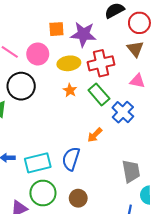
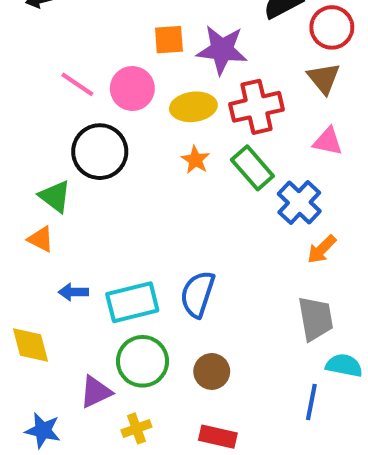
orange arrow: (95, 135) -> (322, 249), moved
cyan semicircle: (146, 195) -> (344, 365), turned 102

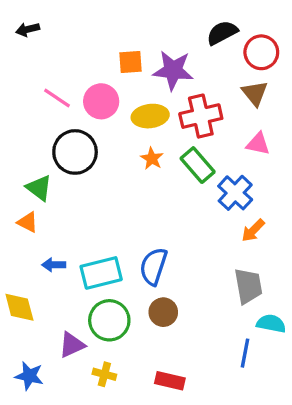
brown circle: (212, 371) -> (163, 312), moved
yellow cross: (136, 428) -> (104, 374), turned 35

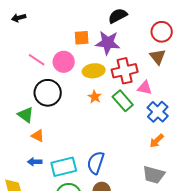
black semicircle: (222, 33) -> (118, 16), moved
pink triangle: (258, 144) -> (145, 88), moved
blue cross: (235, 193) -> (158, 112), moved
orange triangle: (28, 222) -> (38, 136), moved
gray trapezoid: (248, 286) -> (154, 175), turned 115

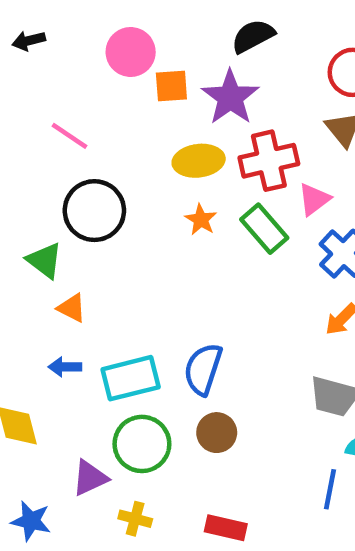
purple star: (108, 43) -> (230, 97), turned 30
pink circle: (64, 62) -> (131, 52), moved
pink triangle: (145, 88) -> (314, 199), turned -49

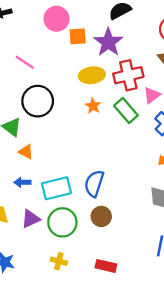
purple triangle: (90, 478) -> (31, 219), moved

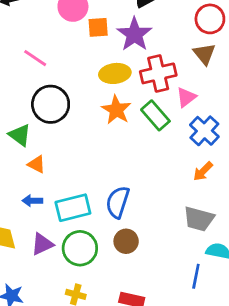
orange star: (93, 106) -> (116, 110), size x1.5

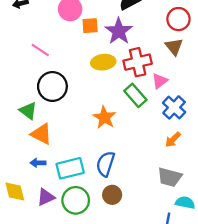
orange star: (116, 110) -> (104, 117), moved
orange triangle: (37, 164) -> (41, 134), size x1.5

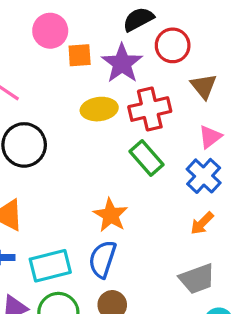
red circle: (178, 19) -> (173, 45), moved
pink triangle: (160, 81) -> (210, 137), moved
orange star: (104, 117) -> (111, 215), moved
gray trapezoid: (170, 177) -> (197, 279), turned -35

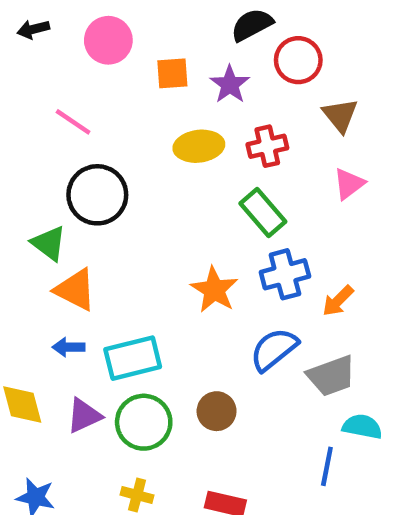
pink circle: (50, 31) -> (108, 40), moved
purple star: (122, 63) -> (230, 84), size x0.7
red cross: (150, 109) -> (267, 146), size x0.7
blue cross: (204, 176) -> (285, 274), moved, turned 32
blue semicircle: (102, 259) -> (274, 349), moved, turned 33

